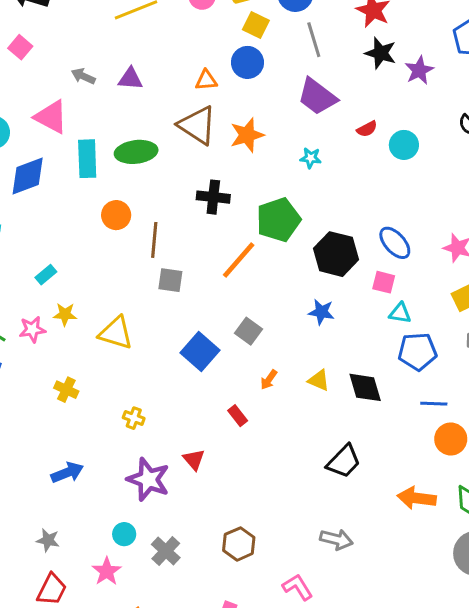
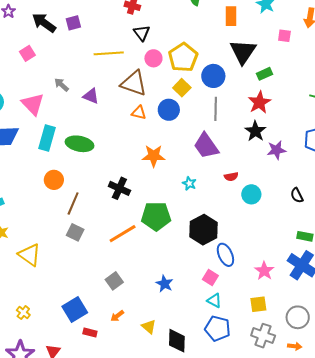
brown triangle: (197, 125) -> (134, 83), moved, turned -32
black hexagon: (336, 254) -> (204, 230), moved
blue square: (200, 351) -> (75, 309), moved
red rectangle: (238, 416) -> (90, 332), turned -56

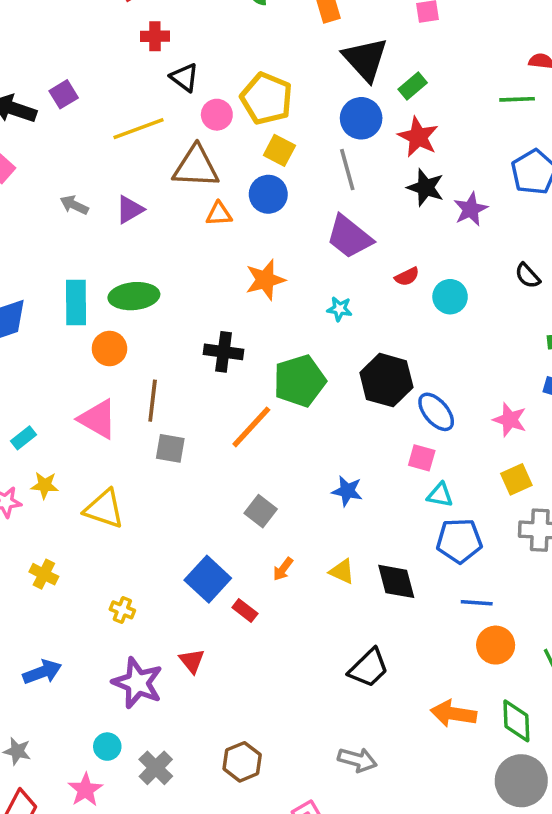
blue circle: (213, 76) -> (361, 118), moved
purple triangle: (91, 96) -> (130, 210), turned -36
pink triangle: (33, 104) -> (98, 419), moved
orange circle: (54, 180) -> (109, 349), moved
red rectangle: (90, 332) -> (245, 611), turned 40

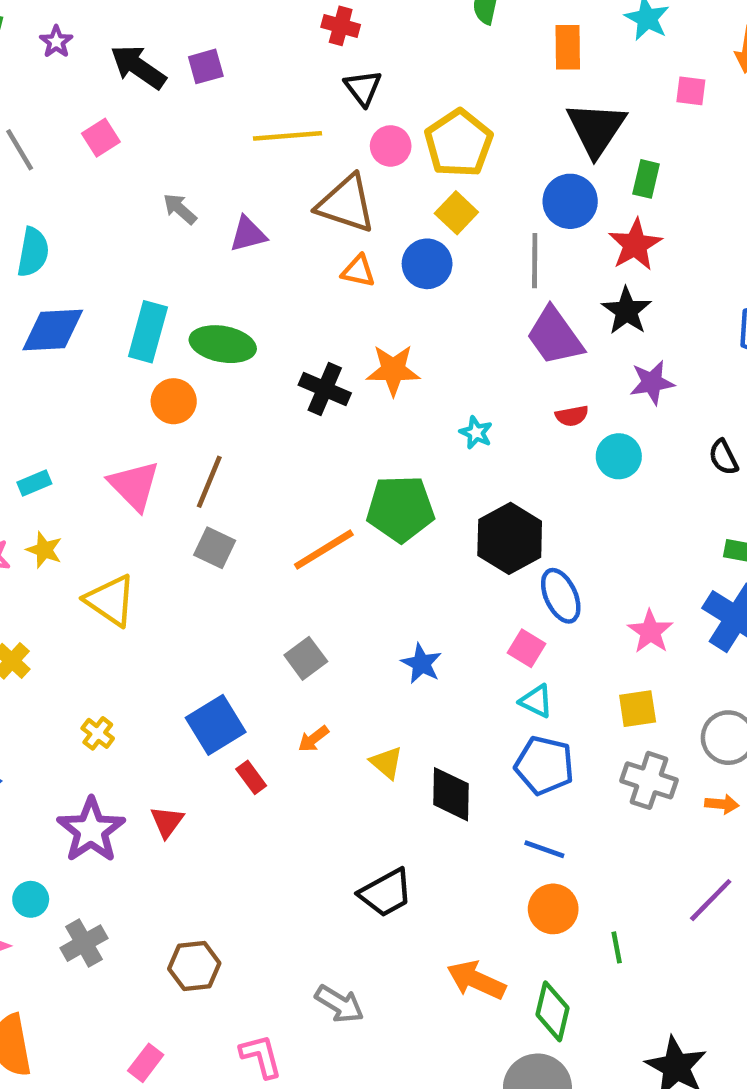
green rectangle: (413, 86) -> (646, 179), turned -52
purple star: (471, 209) -> (652, 383), moved
purple trapezoid: (349, 237) -> (555, 336), moved
black cross: (224, 352) -> (325, 389), moved

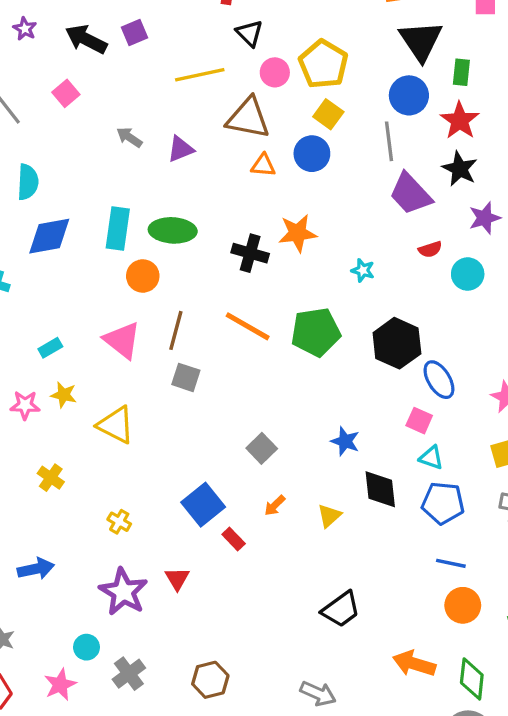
orange line: (324, 550) -> (248, 326), moved, turned 69
yellow triangle: (386, 763) -> (329, 516), turned 45
black diamond: (451, 794) -> (380, 489), moved

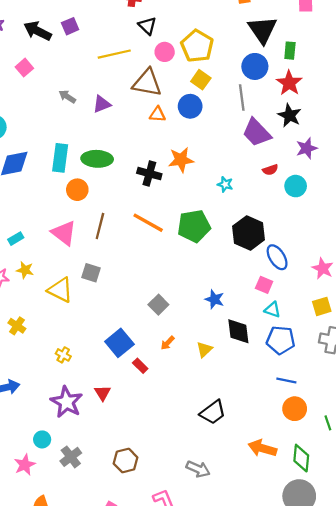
gray square: (186, 377) -> (91, 273), moved

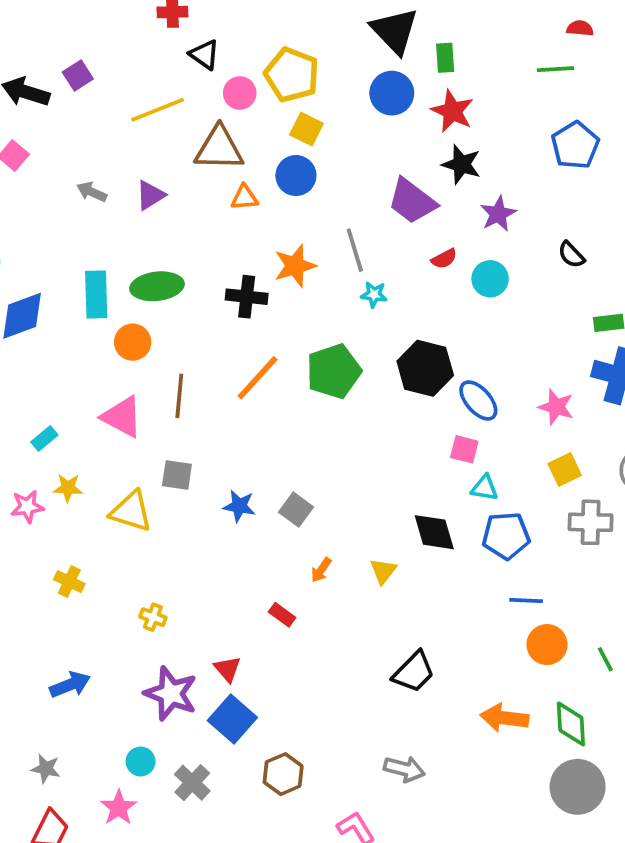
gray line: (242, 97) -> (355, 250), moved
orange line: (148, 223) -> (258, 378), turned -68
blue star: (215, 299) -> (239, 506), moved
blue square: (119, 343) -> (232, 719), moved

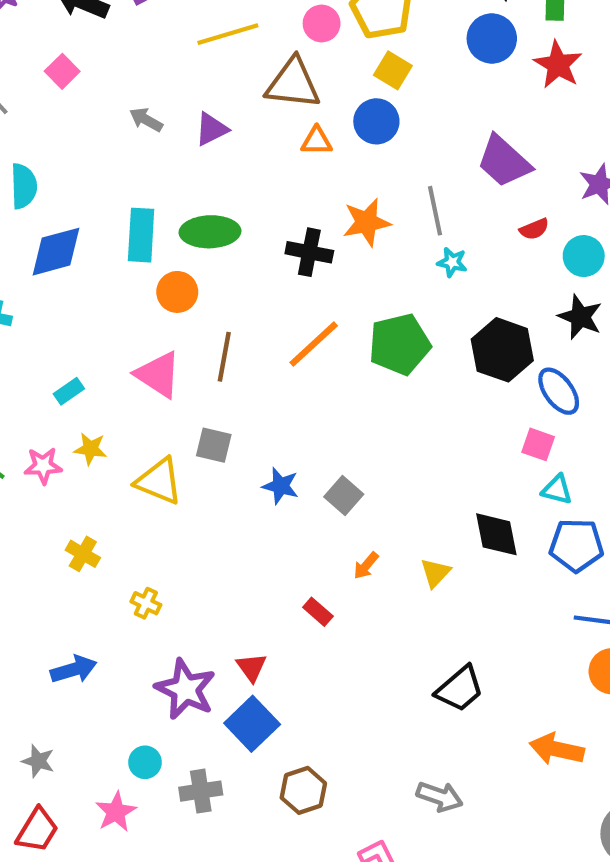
black star: (461, 164) -> (580, 317), moved
yellow cross: (153, 617) -> (146, 603), moved
gray cross: (192, 783) -> (201, 791), turned 33

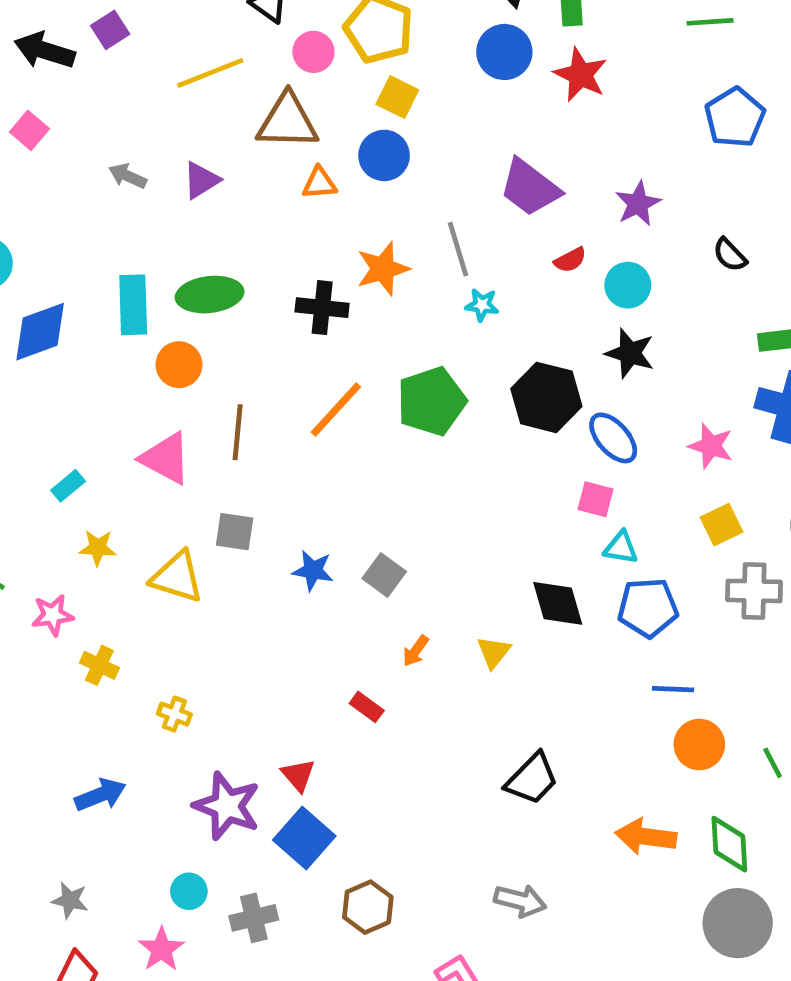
pink star: (43, 466) -> (53, 615), moved

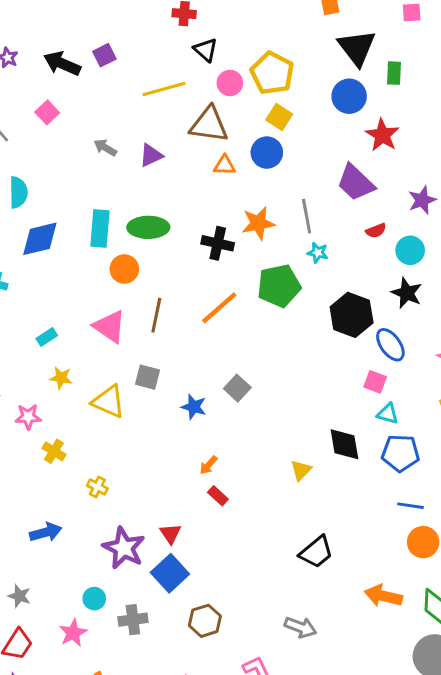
red star: (581, 75) -> (382, 135), moved
green pentagon: (431, 401) -> (279, 286), moved
gray square: (384, 575) -> (237, 388), moved
orange arrow: (416, 651) -> (208, 465), moved

